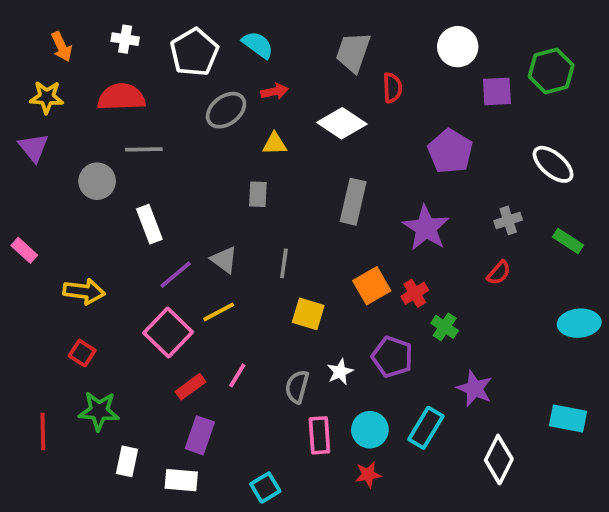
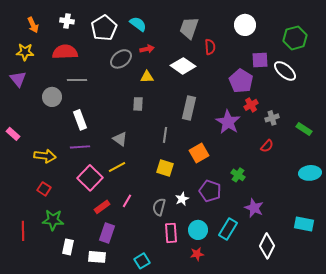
purple square: (497, 91) -> (260, 60), moved
white ellipse: (553, 164) -> (285, 71), moved
gray line: (284, 263) -> (165, 135), moved
purple line: (176, 275) -> (80, 147), moved, turned 36
red cross: (415, 293) -> (251, 105), moved

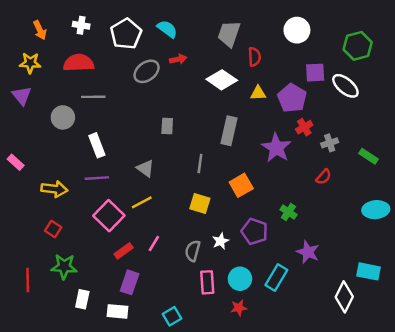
yellow triangle: (147, 77) -> (258, 93), moved
white diamond: (267, 246) -> (344, 297), moved

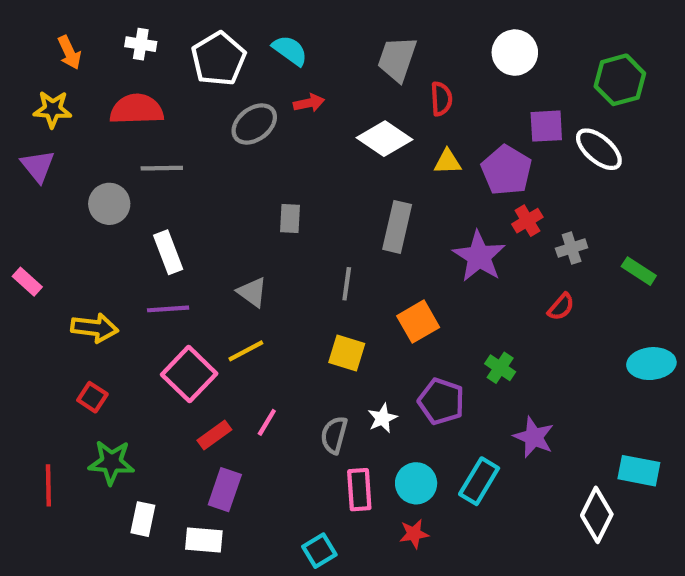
cyan square: (172, 316) -> (319, 551), moved

